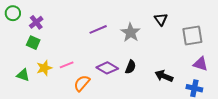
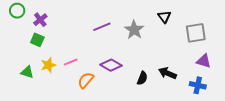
black semicircle: (131, 67) -> (142, 78), moved

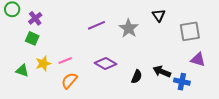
orange semicircle: (86, 80) -> (69, 81), moved
blue cross: (198, 85) -> (182, 82), moved

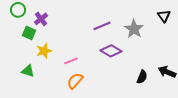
green square: (32, 38) -> (29, 33), moved
yellow star: (43, 64) -> (44, 51), moved
purple diamond: (106, 64) -> (111, 51), moved

